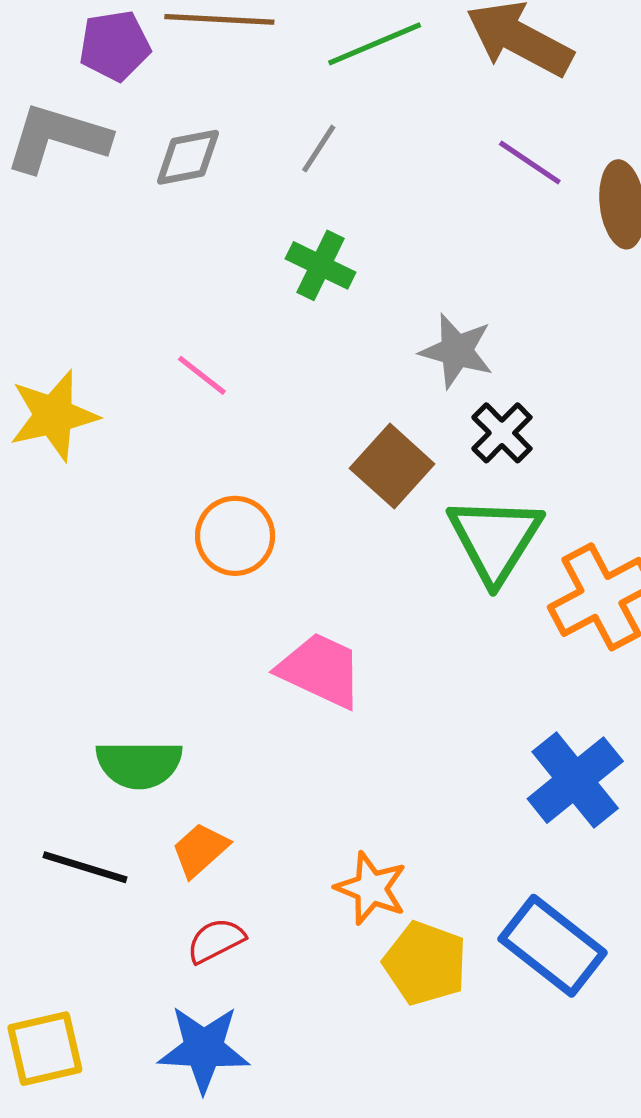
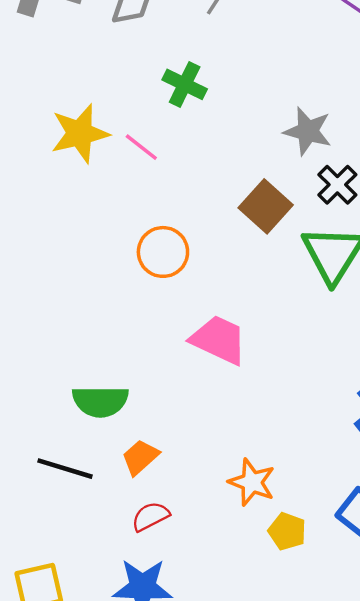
green cross: (321, 265) -> (185, 84), moved
yellow star: (54, 415) -> (80, 133), moved
yellow pentagon: (425, 963) -> (287, 531), size x0.7

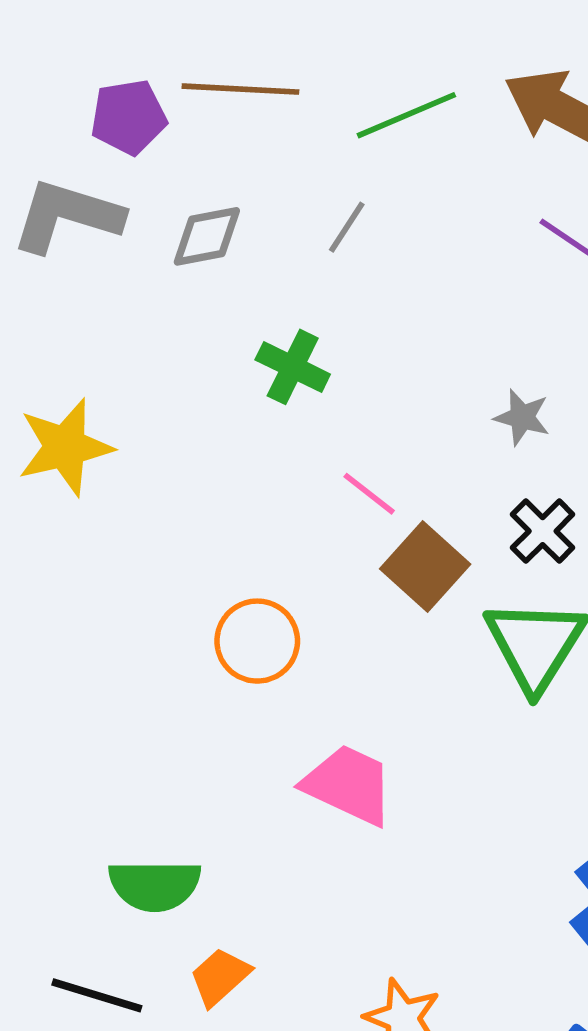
gray star: (308, 131) -> (522, 417), moved, size x0.7
yellow star: (80, 133) -> (65, 447), moved
pink line: (141, 147) -> (369, 494), moved

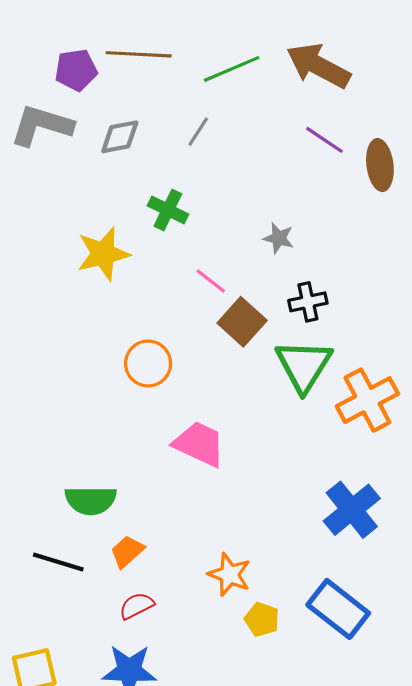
gray star: (522, 417) -> (279, 238), moved
yellow star: (65, 447) -> (103, 254), moved
black cross: (543, 531) -> (308, 302), turned 33

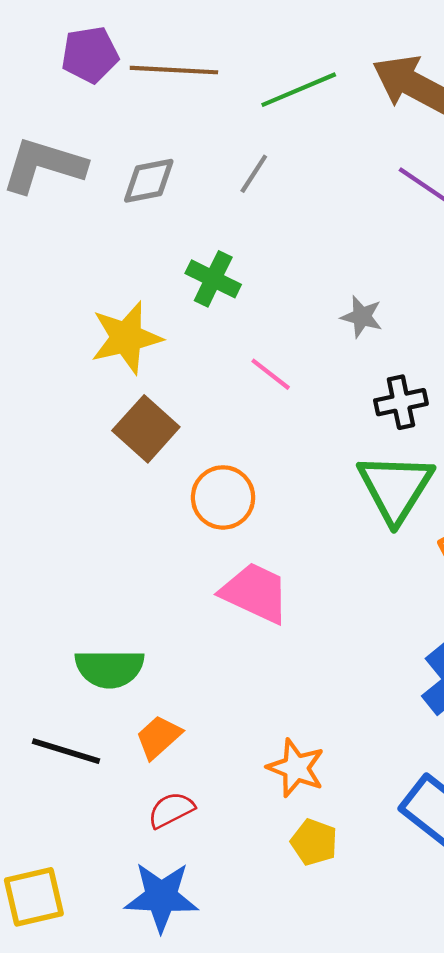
purple pentagon: (76, 70) -> (90, 55), moved
brown square: (242, 322) -> (146, 429), moved
orange circle: (148, 363) -> (223, 497), moved
yellow pentagon: (262, 619) -> (314, 842), moved

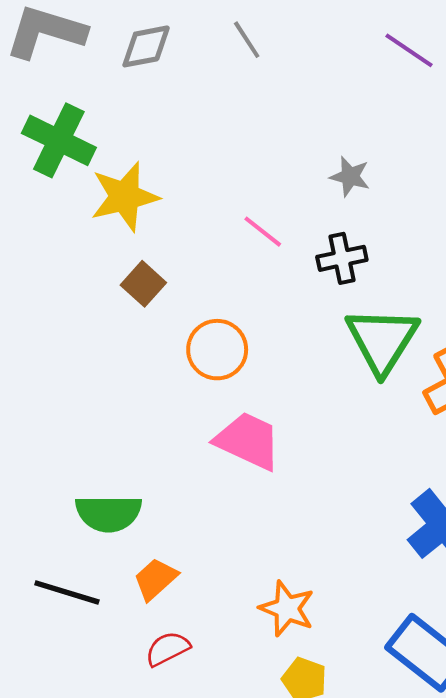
gray line: (254, 174) -> (247, 40), turned -66
green cross: (213, 279) -> (59, 140), moved, size x1.4
black cross: (401, 402) -> (342, 258), moved
brown square: (146, 429) -> (143, 284), size x0.7

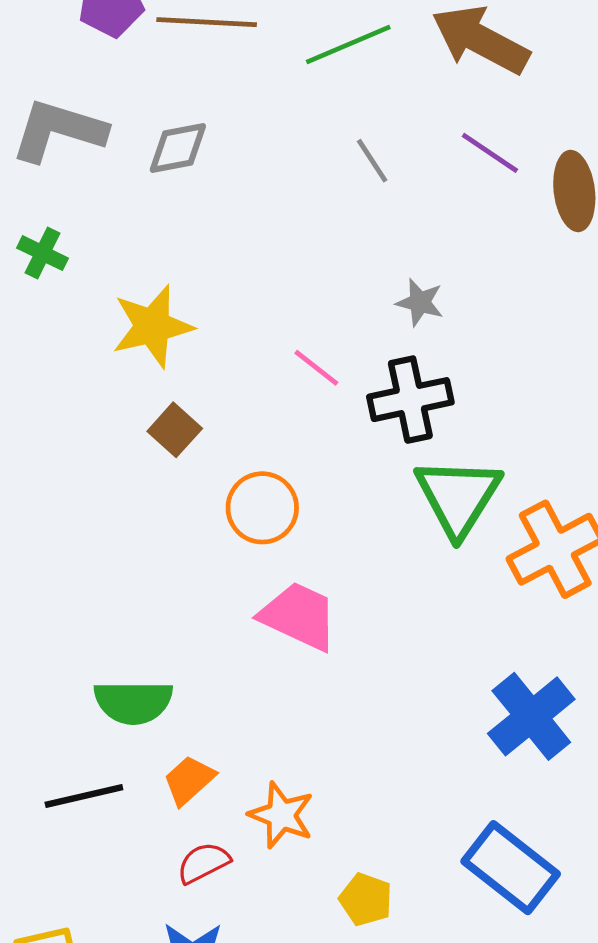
gray line: (247, 40) -> (372, 161), moved
green cross: (59, 140) -> (43, 253), moved, size x0.6
black cross: (342, 258) -> (410, 400), size x1.4
black line: (67, 592) -> (84, 796), turned -30
orange star: (287, 608) -> (281, 815), moved

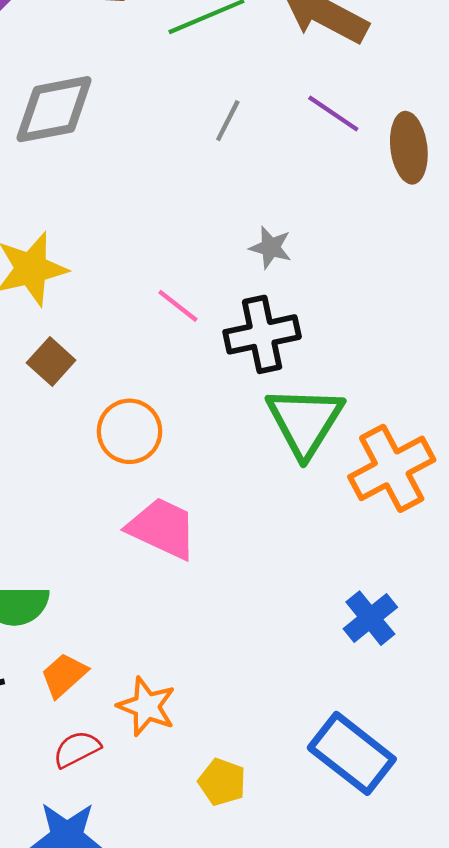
gray diamond: (178, 148) -> (54, 109), size x1.5
gray line: (372, 161) -> (228, 121), turned 60
blue cross: (531, 716) -> (370, 618), size x0.7

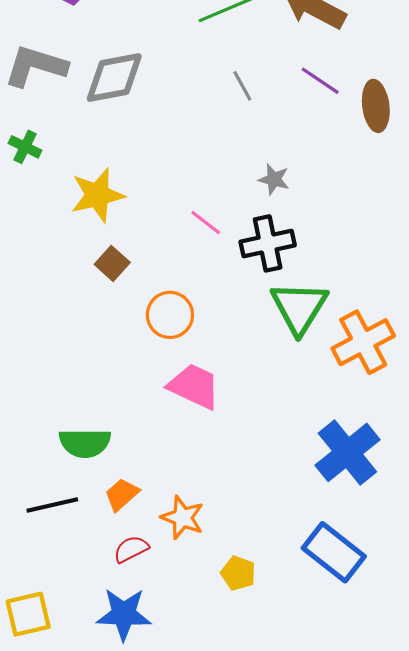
gray line: (228, 121) -> (242, 86), turned -56
blue cross: (370, 618) -> (347, 452), size x1.6

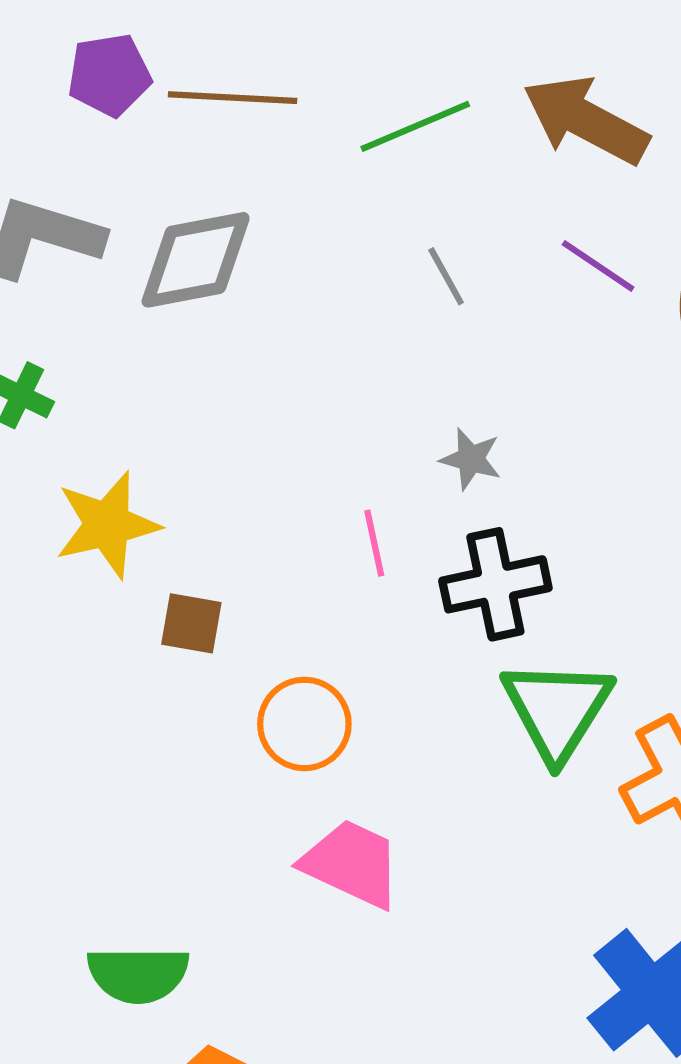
gray star: (274, 179) -> (471, 459), moved
yellow star: (97, 195) -> (107, 525), moved
pink line: (206, 222) -> (374, 543), turned 40
brown square: (112, 263) -> (191, 623), turned -32

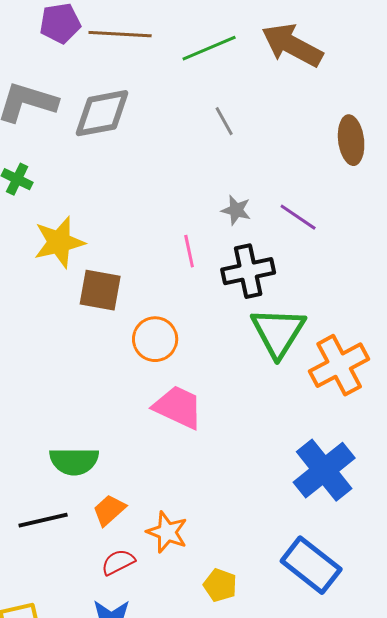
purple line: (598, 266) -> (298, 217), moved
brown square: (191, 623) -> (100, 290), size x1.4

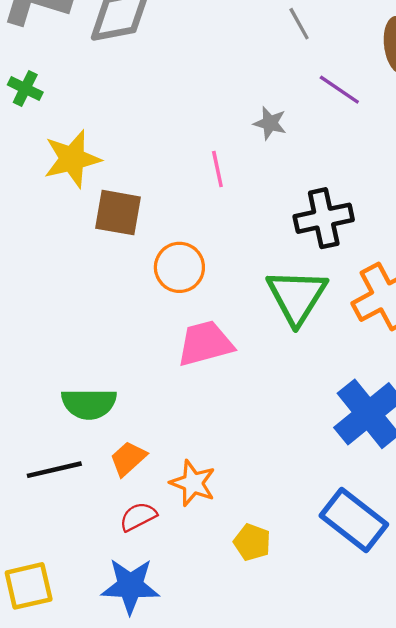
gray line: (224, 121) -> (299, 24), moved
purple line: (298, 217) -> (339, 90), moved
black cross: (248, 271) -> (324, 218), moved
green triangle: (278, 332) -> (297, 296), moved
pink trapezoid: (178, 407) -> (205, 343), turned -40

